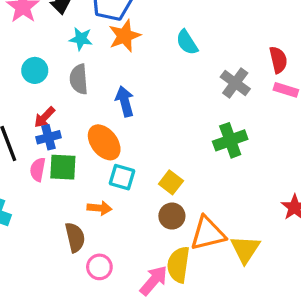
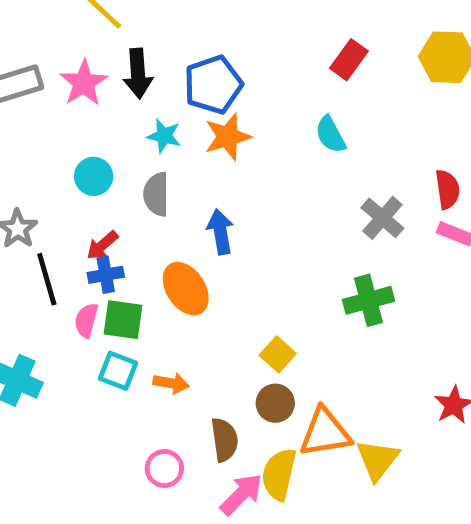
cyan semicircle: (187, 42) -> (330, 135), moved
cyan square: (122, 177) -> (118, 371), moved
brown semicircle: (75, 237) -> (225, 440), moved

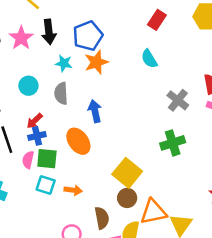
yellow square: (278, 354) -> (127, 173), size x1.6

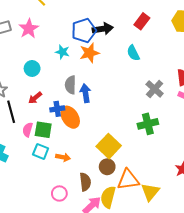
black arrow: (49, 32) -> (103, 29), moved, turned -96
gray semicircle: (61, 93) -> (70, 85), moved
blue cross: (37, 136) -> (57, 109), moved

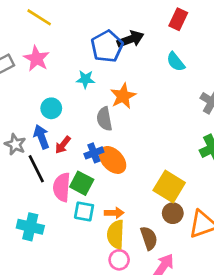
orange star: (89, 53) -> (123, 96), moved
blue arrow: (85, 93) -> (41, 137), moved
pink semicircle: (28, 130) -> (62, 187), size x1.5
green square: (43, 130) -> (82, 183), turned 30
yellow semicircle: (108, 197) -> (116, 234), moved

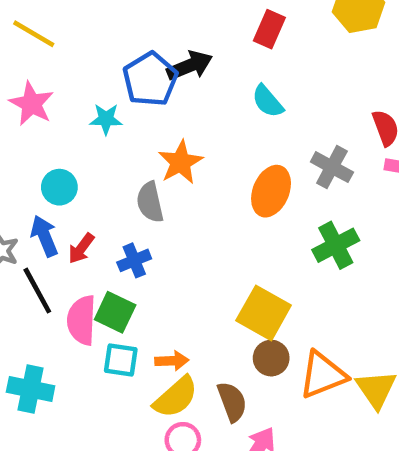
cyan star: (85, 79) -> (106, 119), moved
orange ellipse: (113, 160) -> (271, 191), moved, turned 68
yellow semicircle: (116, 234) -> (176, 397), turned -132

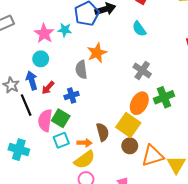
pink star: (31, 104) -> (44, 33), moved
gray cross: (332, 167) -> (142, 70), moved
orange ellipse: (271, 191) -> (139, 103), moved
cyan square: (121, 360) -> (61, 140), turned -35
brown semicircle: (232, 402) -> (103, 132), moved

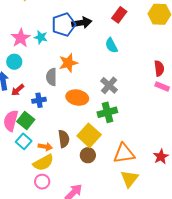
green cross: (164, 97) -> (107, 112), moved
orange ellipse: (139, 103) -> (77, 98), moved, turned 65
cyan square: (61, 140) -> (24, 141), turned -35
orange triangle: (152, 156) -> (124, 153), moved

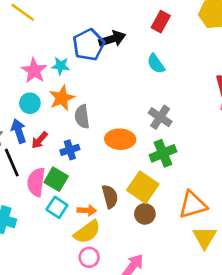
orange star: (68, 63) -> (62, 98), moved

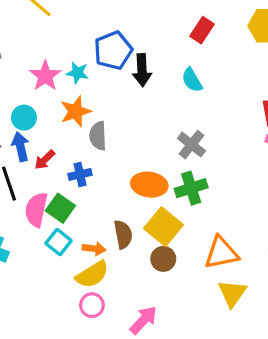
black arrow: (112, 39) -> (142, 70), moved, turned 100
cyan circle: (30, 103) -> (24, 118), moved
orange ellipse: (120, 139) -> (149, 185), moved

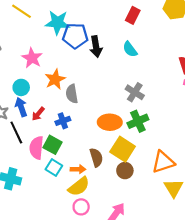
blue pentagon: (113, 50) -> (75, 36), turned 30
cyan star: (77, 73) -> (57, 23), moved, size x1.6

